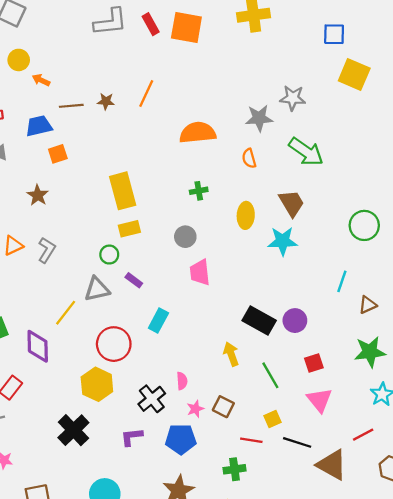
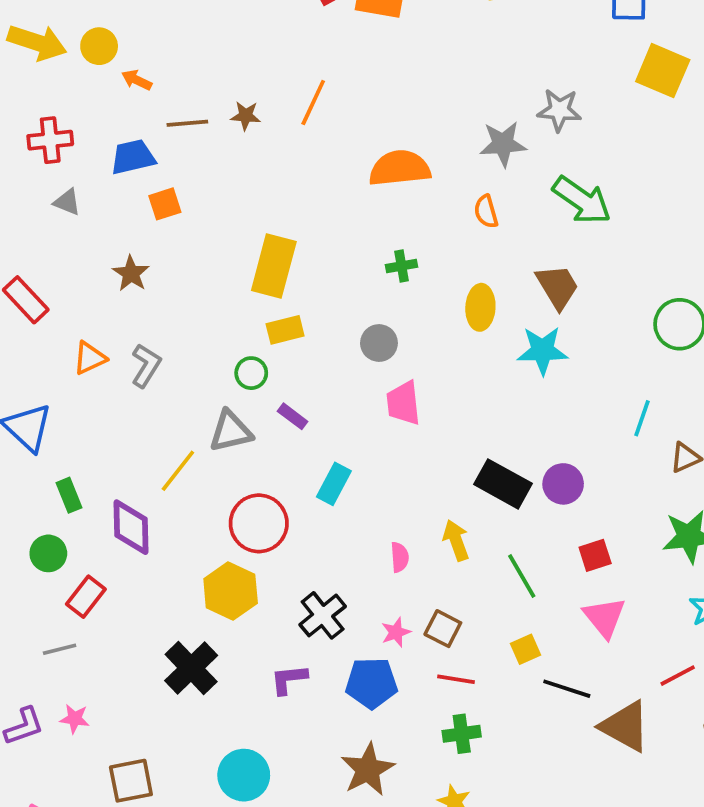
yellow rectangle: (123, 191) -> (274, 266), turned 30
pink semicircle: (182, 381) -> (400, 557), moved
red line: (251, 440) -> (456, 679), moved

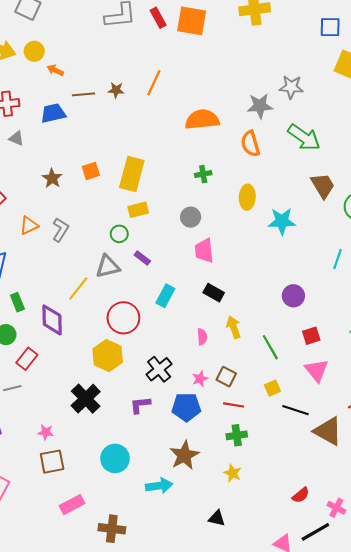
orange square: (165, 204) -> (91, 171), moved
orange semicircle: (486, 211) -> (250, 144), size x1.4
brown trapezoid: (557, 287) -> (323, 186), moved
black rectangle: (503, 484) -> (214, 293), moved, size x0.7
pink star: (75, 719) -> (46, 432), moved

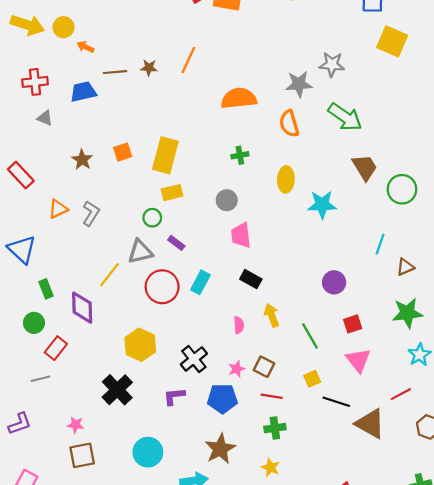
red circle: (123, 318) -> (162, 287), moved

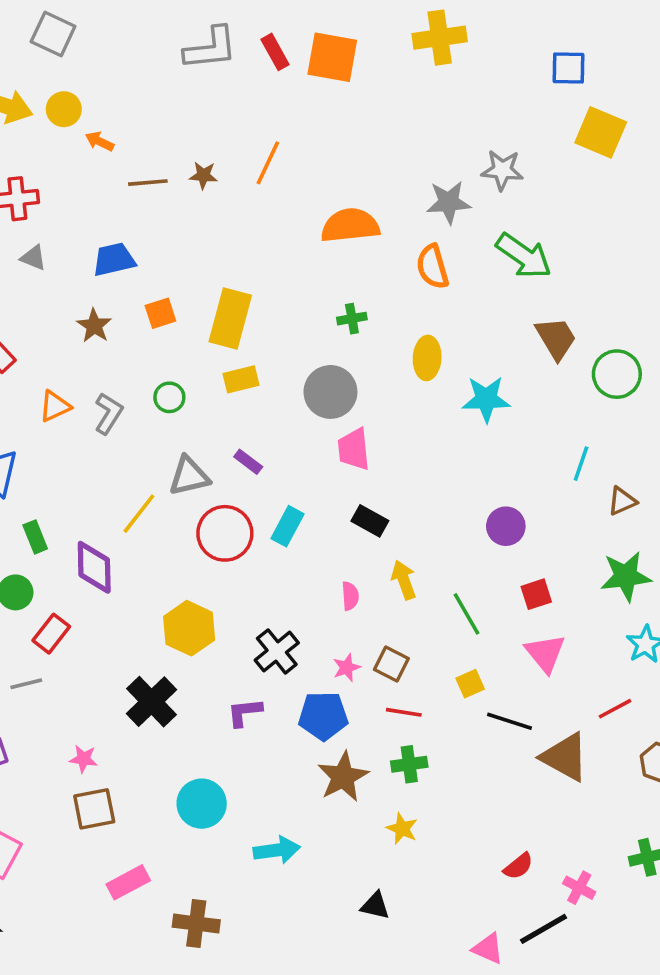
blue trapezoid: (83, 92) -> (114, 260), moved
gray circle: (227, 200) -> (330, 392), size x1.5
green circle: (152, 218) -> (169, 397), moved
brown star: (220, 449) -> (343, 777), moved

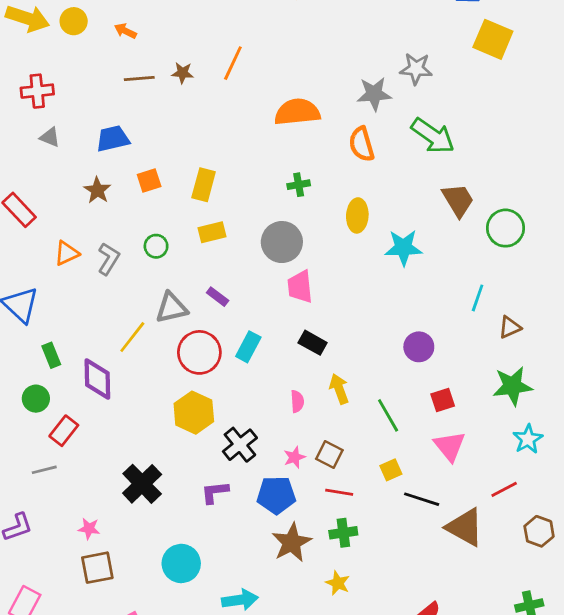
orange arrow: (100, 141) -> (125, 31), moved
yellow rectangle: (230, 319) -> (204, 185), size x0.7
yellow hexagon: (189, 628) -> (194, 413), moved

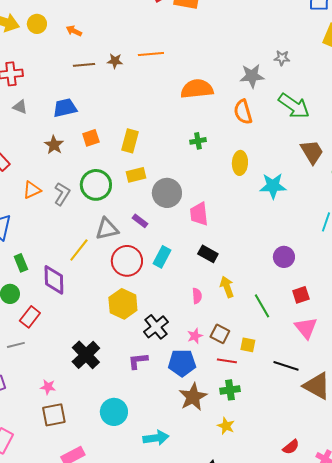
orange line: (233, 63) -> (151, 54), turned 60
gray star: (416, 69) -> (282, 58), size x0.7
gray circle: (282, 242) -> (167, 193), moved
green circle: (156, 246) -> (96, 185), size x1.8
yellow square: (391, 470) -> (248, 345), moved, turned 35

